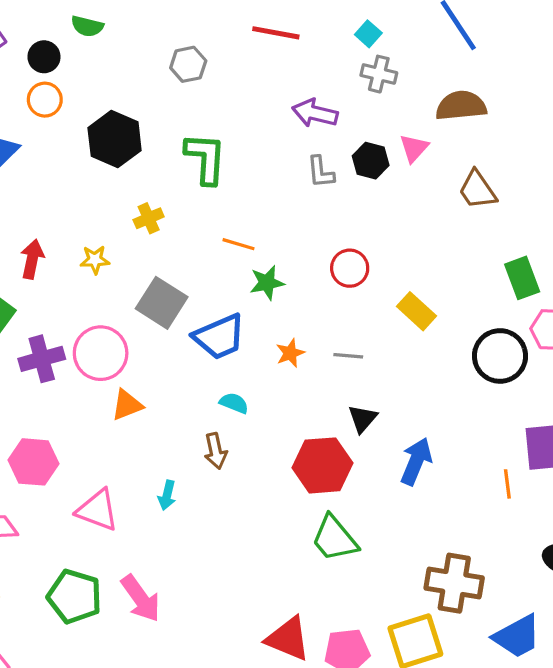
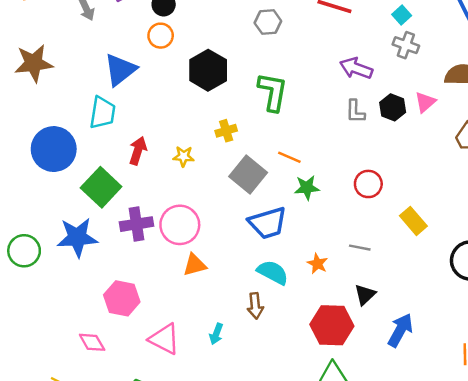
gray square: (162, 303) -> (248, 174), moved
orange star: (290, 353) -> (317, 264), moved, turned -30
cyan semicircle: (234, 403) -> (273, 272), size x1.5

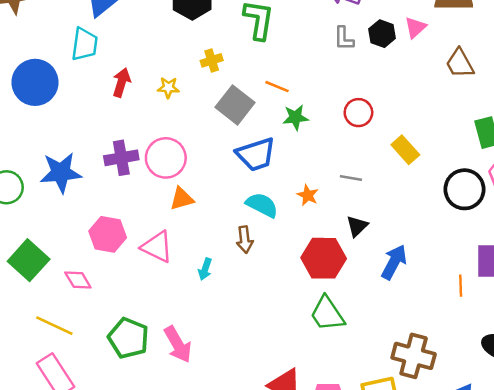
green square: (101, 187) -> (29, 260), moved
pink triangle: (164, 339) -> (157, 247), moved

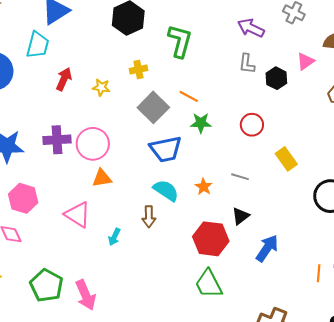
black hexagon: (382, 34) -> (276, 78), moved
pink hexagon: (108, 234) -> (23, 198), moved

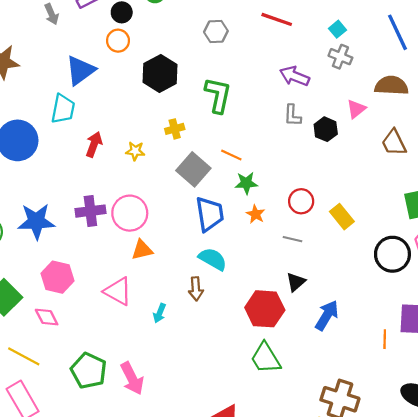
red circle: (252, 125) -> (301, 201), moved
blue trapezoid: (166, 149) -> (210, 214), turned -84
orange star: (204, 187) -> (256, 214), moved

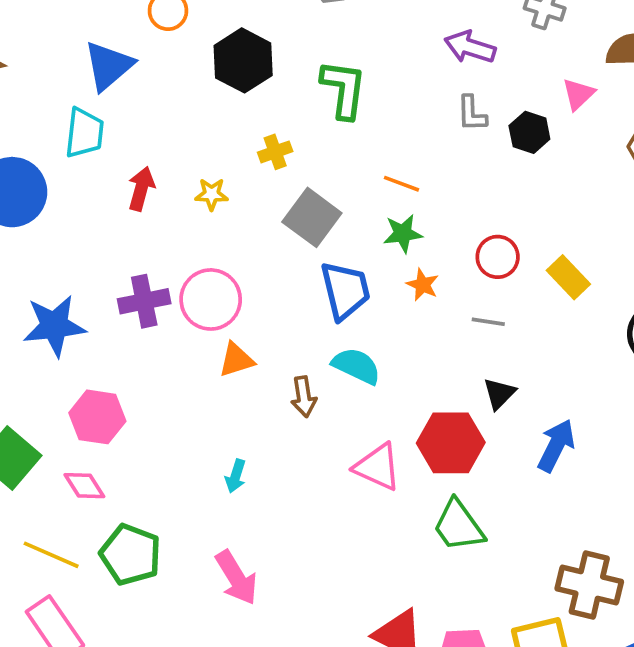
orange line: (231, 155) -> (401, 184), moved
brown arrow: (196, 289) -> (304, 397), moved
pink triangle: (118, 291) -> (378, 467), moved
cyan arrow: (160, 313) -> (236, 476), moved
green pentagon: (89, 371) -> (131, 555), moved

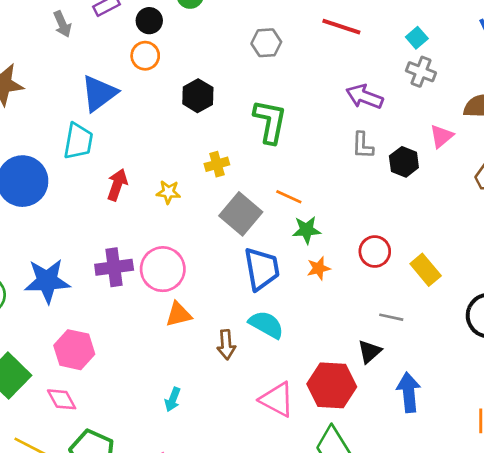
black hexagon: (243, 60) -> (198, 96), size x0.7
orange line: (401, 184) -> (289, 197), moved
orange star: (423, 285) -> (319, 268), turned 30
gray line: (488, 322) -> (391, 317), moved
blue arrow: (556, 446) -> (409, 392), turned -36

